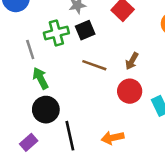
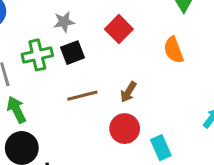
brown line: (94, 65) -> (82, 96), turned -35

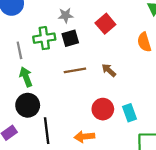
brown arrow: (128, 92) -> (109, 70), turned 96
red circle: (125, 129) -> (103, 109), moved

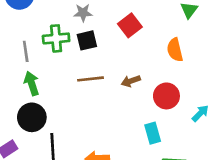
brown arrow: (109, 70) -> (131, 81), turned -64
red circle: (103, 109) -> (166, 96), moved

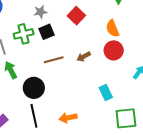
red circle: (166, 96) -> (114, 50), moved
black circle: (32, 117) -> (34, 88), moved

